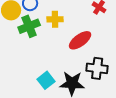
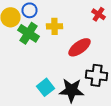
green cross: (29, 26) -> (28, 33), turned -35

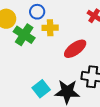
blue circle: (30, 10) -> (37, 12), moved

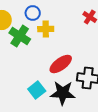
red ellipse: (75, 49) -> (61, 64), moved

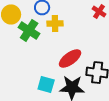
cyan square: (37, 90) -> (46, 84), turned -36

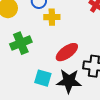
green cross: (29, 30) -> (21, 43), moved, turned 35

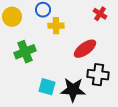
red ellipse: (67, 52) -> (85, 49), moved

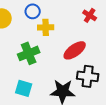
green cross: (25, 52) -> (29, 53), moved
cyan square: (47, 87) -> (24, 88), moved

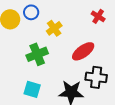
blue circle: (33, 11) -> (31, 12), moved
yellow cross: (46, 27) -> (54, 28), turned -35

